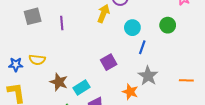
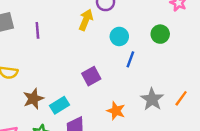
gray star: (148, 76) -> (152, 99), moved
orange line: (186, 80) -> (181, 98), turned -56
brown star: (59, 82) -> (33, 99), turned 30

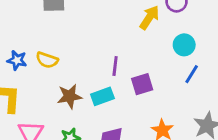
purple line: (37, 30) -> (115, 66), moved
cyan rectangle: (60, 105) -> (102, 96), moved

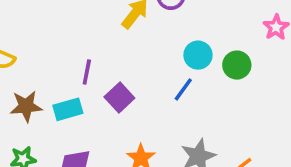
cyan circle: (184, 45) -> (198, 55), moved
purple square: (142, 84) -> (119, 97), turned -30

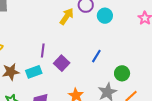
cyan circle: (198, 55) -> (105, 16), moved
green circle: (237, 65) -> (122, 73), moved

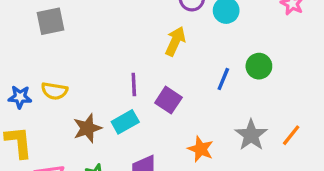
yellow arrow: (67, 16) -> (175, 41), moved
green circle: (122, 73) -> (259, 66), moved

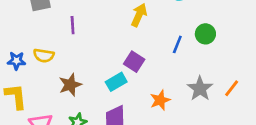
purple line: (134, 85) -> (73, 25), moved
cyan rectangle: (125, 122) -> (116, 82), moved
orange star: (201, 149) -> (160, 100), turned 30

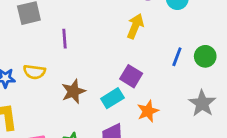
green circle: (205, 34) -> (205, 56), moved
brown star: (70, 85) -> (73, 91), moved
orange star: (160, 100) -> (148, 111), moved

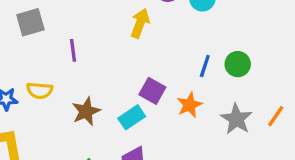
yellow arrow: (135, 26) -> (140, 23), moved
orange star: (148, 111) -> (189, 105), moved

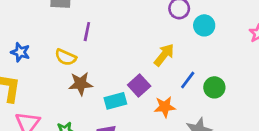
yellow arrow: (140, 23) -> (164, 55), moved
yellow semicircle: (40, 90) -> (66, 57), moved

